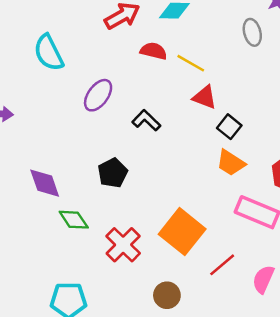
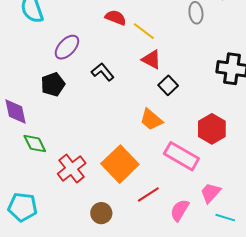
orange trapezoid: (231, 163) -> (151, 120), moved
black pentagon: (113, 173) -> (53, 84), moved

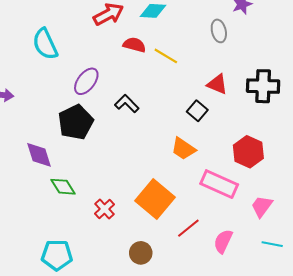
red triangle: (151, 60) -> (217, 84), moved
black pentagon: (53, 84) -> (76, 122), size x1.4
red cross: (72, 168) -> (104, 209), size x0.7
pink trapezoid: (211, 193) -> (262, 206), moved

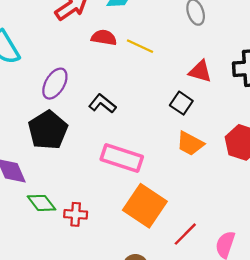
orange trapezoid: (183, 149) -> (190, 144), moved
pink rectangle: (219, 184) -> (122, 158), moved
red cross: (104, 209) -> (76, 214), moved, turned -36

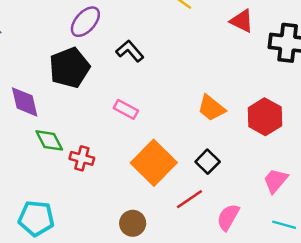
red triangle: (200, 71) -> (242, 21), moved
black square: (181, 103) -> (208, 162), moved
pink rectangle: (122, 158) -> (126, 109), moved, size x0.6

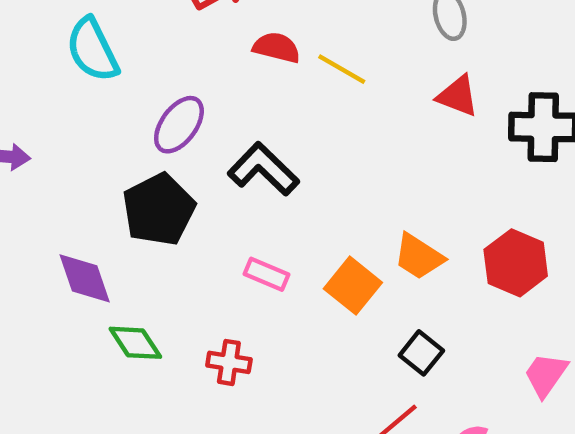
black L-shape: (130, 51) -> (263, 169), size x1.4
red cross: (82, 158) -> (229, 362), moved
orange square: (154, 163) -> (353, 286), moved, size x0.7

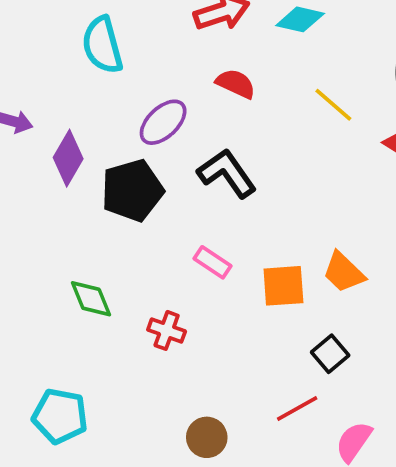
red semicircle: (277, 48) -> (236, 84), moved
yellow line: (342, 69) -> (333, 105), moved
purple diamond: (85, 278) -> (68, 158), moved, turned 38
orange square: (353, 286) -> (283, 286), turned 36

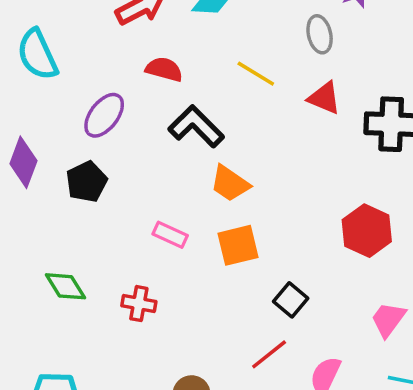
black L-shape: (227, 173) -> (196, 126), moved
black pentagon: (132, 190) -> (87, 182), size x0.7
orange trapezoid: (344, 272) -> (230, 184), moved

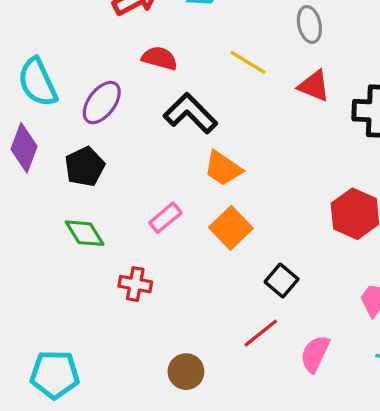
cyan semicircle: (37, 55) -> (38, 82), moved
pink rectangle: (170, 235) -> (165, 218), turned -64
orange square: (238, 245) -> (231, 228), turned -30
green diamond: (66, 286) -> (85, 233), moved

